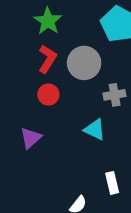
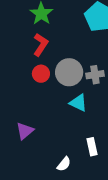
gray circle: (84, 63) -> (69, 72), moved
purple triangle: (31, 138) -> (25, 131), moved

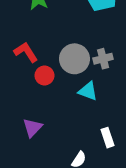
red L-shape: (41, 45) -> (26, 52), moved, turned -60
red circle: (41, 74) -> (44, 76), moved

